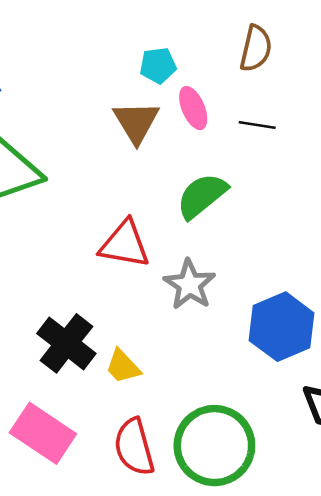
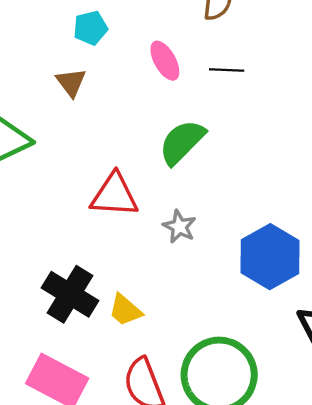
cyan pentagon: (158, 66) -> (90, 28), moved
brown triangle: (136, 122) -> (71, 82), moved, size x0.7
gray star: (190, 285) -> (179, 227), size x0.7

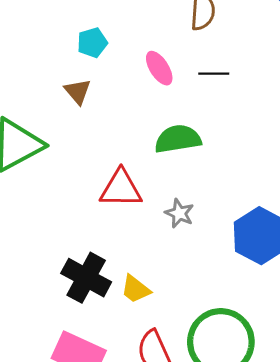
green semicircle: (182, 142) -> (178, 139), turned 39

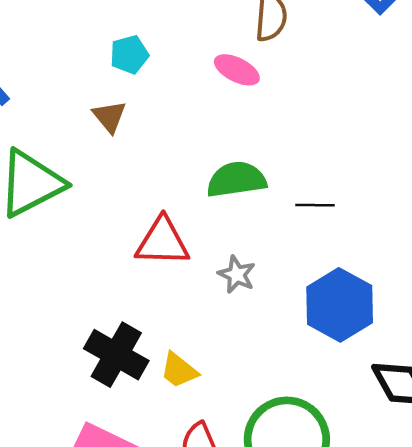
pink ellipse: (159, 68) -> (237, 70), moved, turned -32
black line: (214, 74) -> (315, 205), moved

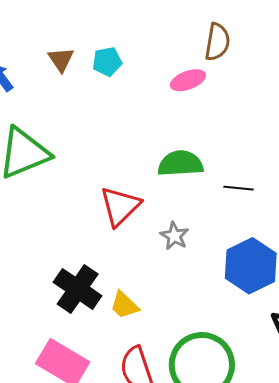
pink ellipse: (237, 70) -> (188, 80), turned -52
brown triangle: (110, 117) -> (61, 60), moved
red triangle: (163, 242) -> (120, 206), turned -51

